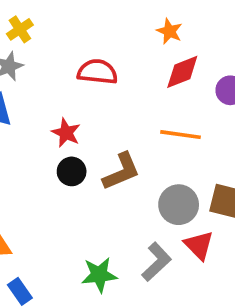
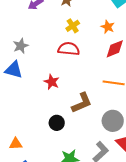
yellow cross: (20, 29) -> (73, 26), moved
black circle: (72, 171) -> (57, 123), moved

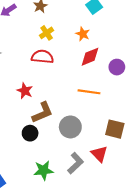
brown L-shape: (82, 103) -> (42, 112), moved
gray circle: (113, 121) -> (70, 127), moved

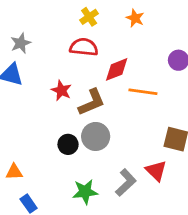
red diamond: (90, 57) -> (117, 69), moved
brown L-shape: (42, 112) -> (92, 102), moved
gray circle: (70, 127) -> (96, 136), moved

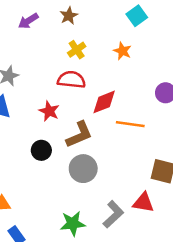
red star: (61, 90) -> (49, 111), moved
black circle: (68, 144) -> (41, 150), moved
red triangle: (156, 171) -> (143, 203), turned -35

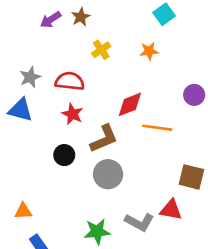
brown star: (69, 16) -> (81, 17), moved
orange star: (122, 51) -> (149, 51), turned -30
red semicircle: (71, 80) -> (70, 81), moved
gray L-shape: (113, 214) -> (139, 222), turned 72

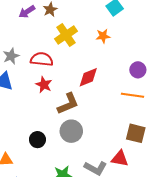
yellow cross: (101, 50) -> (66, 35), size x1.5
orange line: (157, 128) -> (133, 95), moved
black circle: (64, 155) -> (37, 140), moved

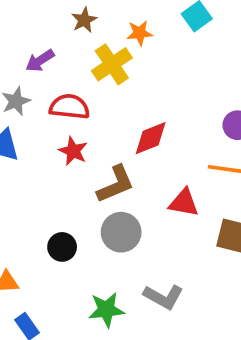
purple arrow: (27, 12) -> (40, 61), moved
orange star: (103, 36) -> (140, 33), moved
red triangle: (120, 159) -> (184, 203), moved

